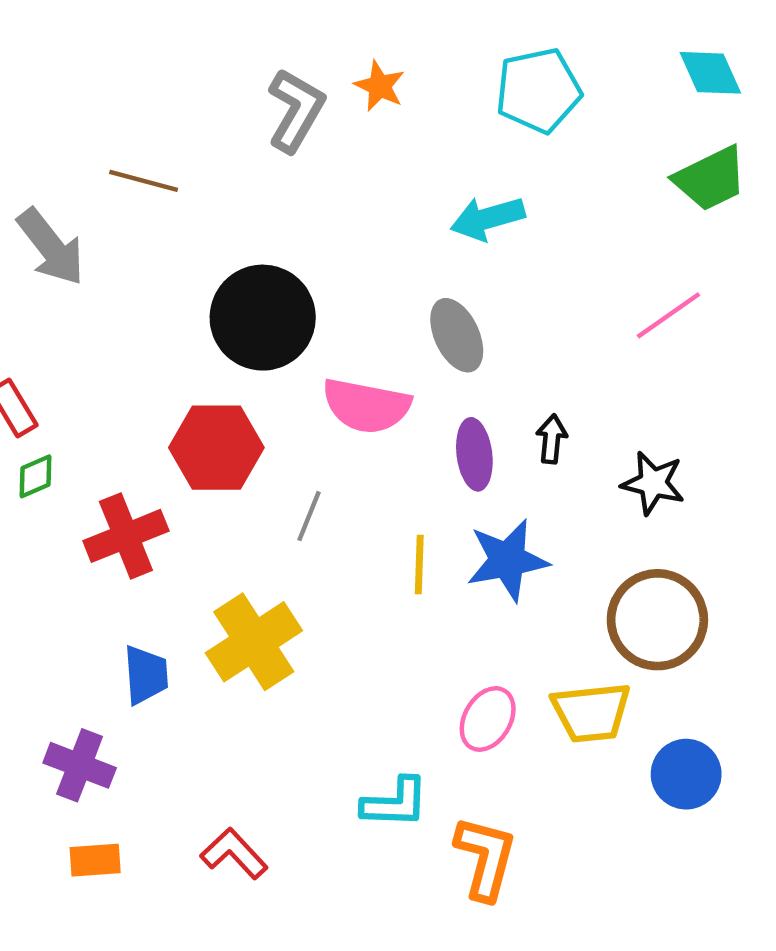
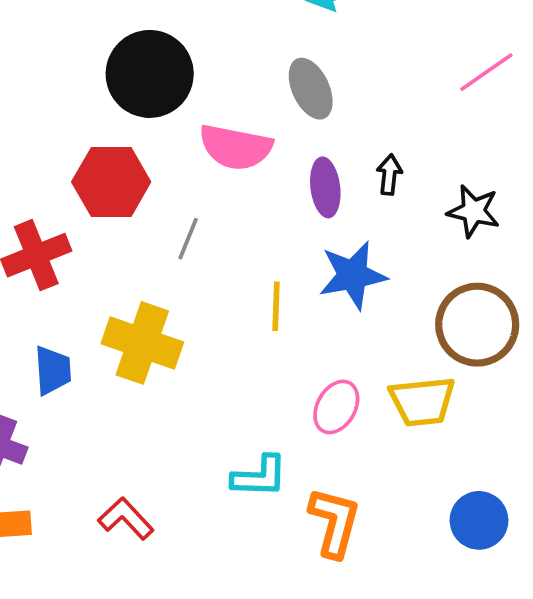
yellow line: (419, 565) -> (276, 306), moved
yellow cross: (254, 642) -> (142, 343), turned -38
blue circle: (686, 774) -> (479, 520), moved

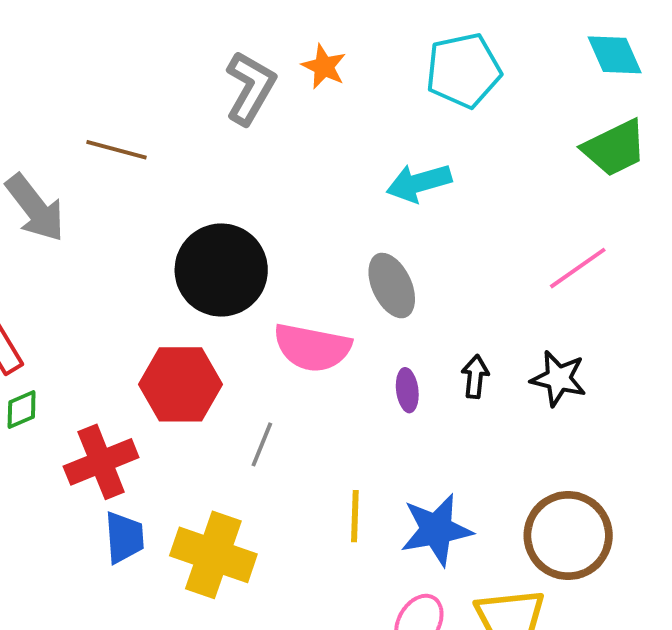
purple ellipse: (325, 187) -> (407, 390), size x0.7
black star: (474, 211) -> (558, 379), moved
blue star: (353, 275) -> (436, 530), moved
blue trapezoid: (53, 370) -> (124, 537), moved

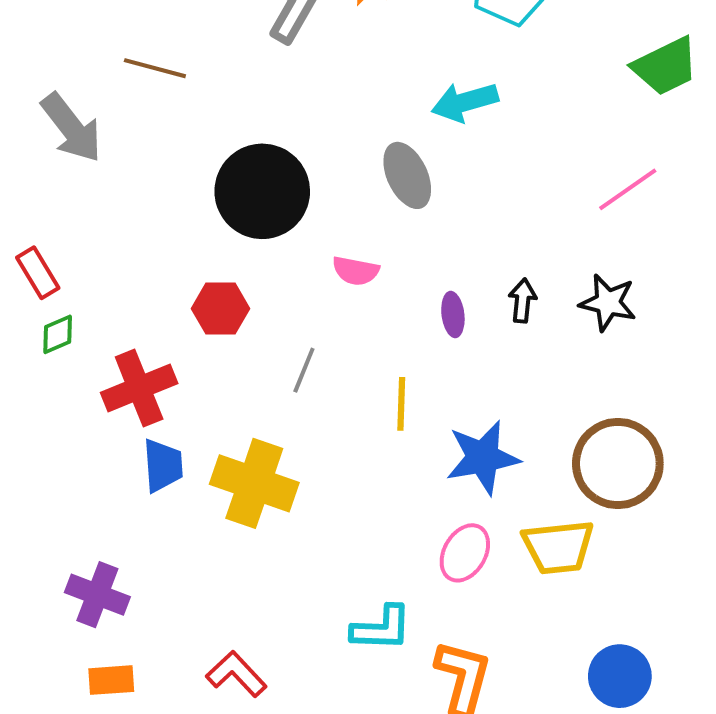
gray ellipse: (392, 286) -> (407, 175), moved
pink semicircle: (312, 348) -> (356, 271), size x0.6
red hexagon: (180, 384) -> (221, 309), size x0.7
yellow line: (355, 516) -> (401, 404), moved

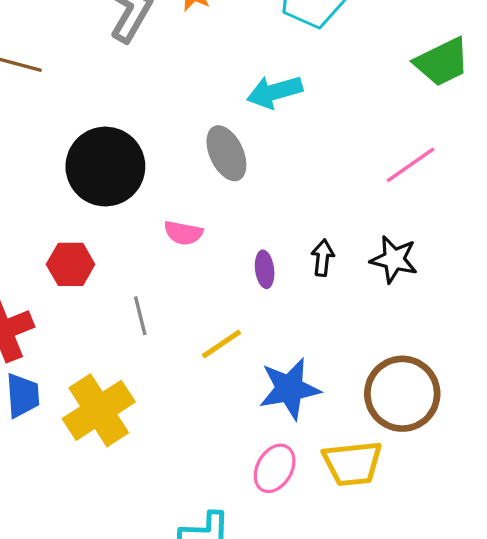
gray line: (304, 370) -> (140, 316), turned -36
yellow line: (401, 404) -> (221, 344), turned 54
yellow cross: (254, 483) -> (99, 410), turned 38

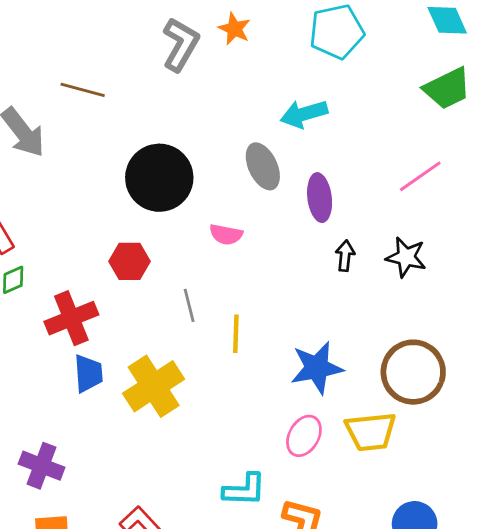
purple ellipse: (265, 269) -> (320, 198), moved, size x1.5
yellow line: (221, 344) -> (236, 334), moved, turned -54

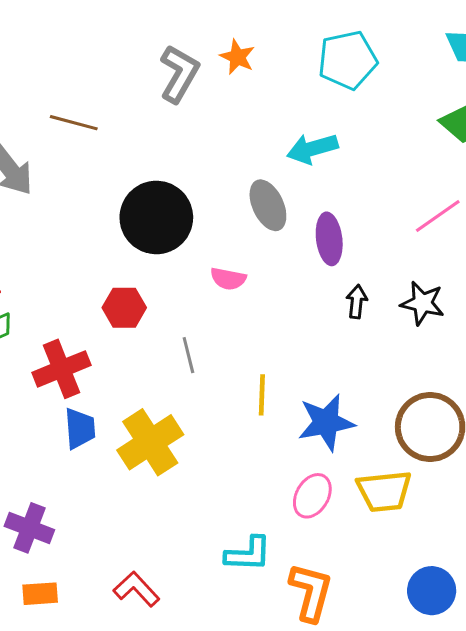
yellow line: (236, 334) -> (262, 395), moved

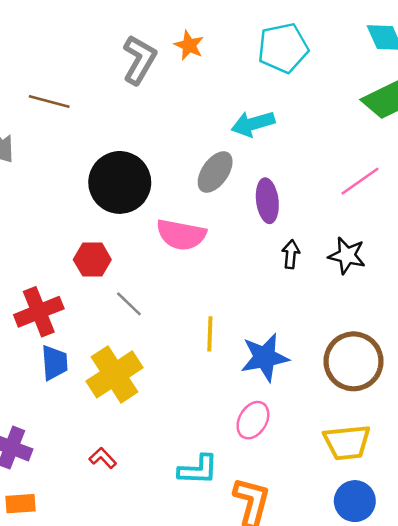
gray ellipse: (268, 205) -> (215, 172), turned 60
pink semicircle: (228, 279) -> (181, 235), size x1.6
gray line: (188, 355) -> (129, 304), moved, turned -32
yellow trapezoid: (384, 491) -> (347, 442), moved
red L-shape: (136, 589) -> (103, 458), moved, size x0.7

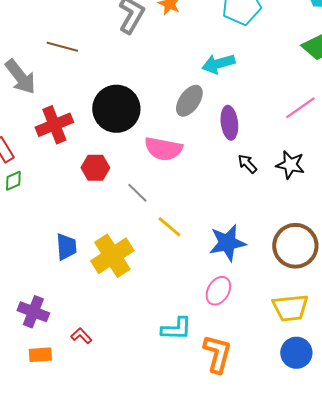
black arrow: (291, 254) -> (247, 164), turned -50
gray line: (129, 304) -> (137, 193), moved
red cross: (39, 312) -> (54, 125), moved
yellow line: (210, 334) -> (169, 227), moved, turned -52
red L-shape: (103, 458) -> (81, 336), moved

